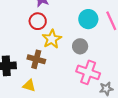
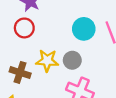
yellow star: (52, 39) -> (47, 61), moved, turned 30

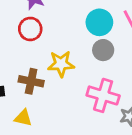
gray circle: (72, 60) -> (103, 50), moved

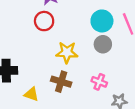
brown cross: (31, 81) -> (61, 82), moved
pink cross: (103, 95) -> (99, 82), size x0.6

